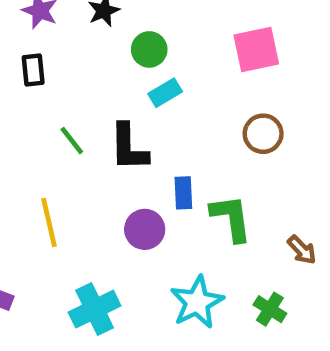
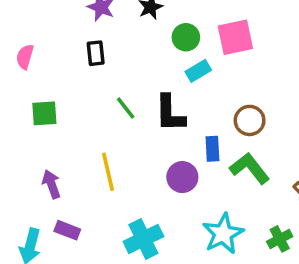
pink square: (256, 49) -> (235, 37), moved
brown circle: (263, 134) -> (250, 120), moved
green L-shape: (231, 218) -> (250, 168), turned -30
green cross: (270, 309) -> (280, 239), turned 30

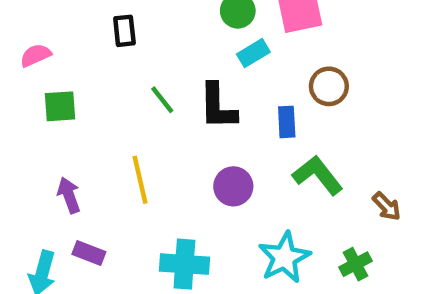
pink semicircle: (25, 57) -> (36, 55), moved, turned 50
brown circle: (250, 120) -> (329, 86), moved
blue rectangle: (212, 149) -> (287, 122), moved
cyan cross: (143, 239) -> (184, 264), turned 30

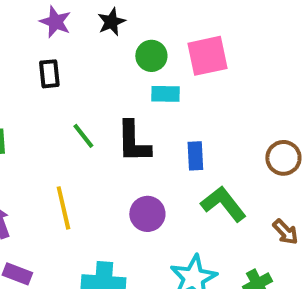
cyan rectangle: (253, 53) -> (165, 94), turned 32
brown circle: (329, 86) -> (283, 158), moved

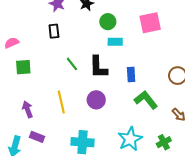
pink square: (207, 56) -> (150, 23), moved
purple circle: (147, 214) -> (96, 100), moved

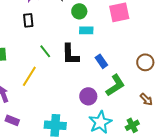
blue rectangle: (131, 75) -> (101, 61), turned -32
purple circle: (96, 100) -> (88, 96), moved
green L-shape: (146, 100) -> (115, 85), turned 95
yellow line: (61, 102) -> (29, 76), moved, turned 45

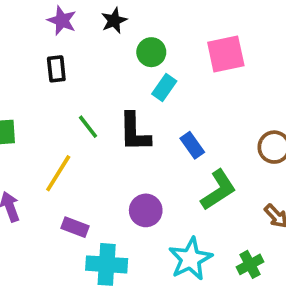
cyan rectangle: (86, 30) -> (164, 88), turned -56
purple circle: (88, 96) -> (146, 210), moved
purple rectangle: (12, 120) -> (75, 227), moved

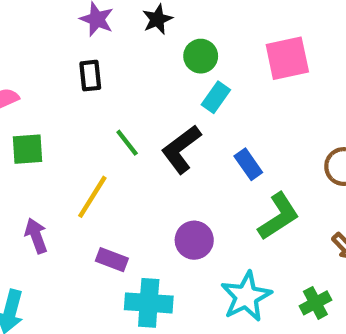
black L-shape: (135, 132) -> (181, 149), turned 54

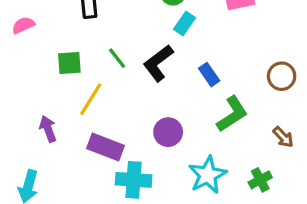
green square: (27, 149) -> (69, 63), moved
purple rectangle: (112, 260) -> (106, 147), size x1.5

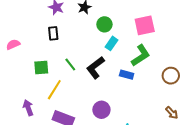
blue rectangle: (209, 75) -> (127, 75), turned -40
green L-shape: (232, 114) -> (141, 56), moved

